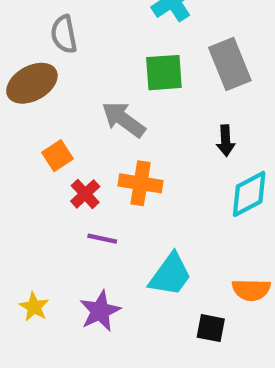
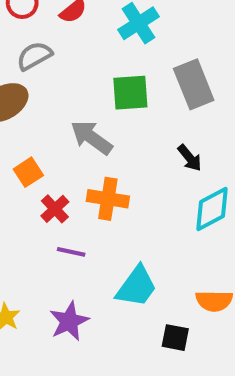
gray semicircle: (64, 34) -> (34, 56), turned 72
black arrow: (226, 141) -> (190, 158), turned -36

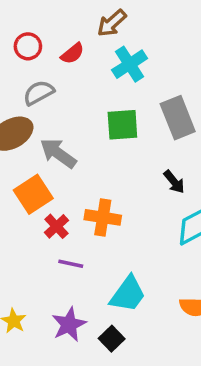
gray arrow: (92, 138) -> (58, 153), moved
orange square: (28, 172) -> (33, 194), size x1.5
black square: (175, 338) -> (112, 339), moved, turned 35

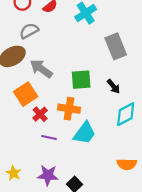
green square: (122, 125) -> (81, 80), moved
cyan trapezoid: (128, 294) -> (85, 133), moved
purple star: (69, 324) -> (48, 175), turned 30

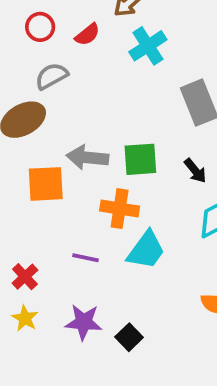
gray arrow: (41, 69) -> (87, 157), moved, turned -30
orange square: (26, 94) -> (46, 184), turned 30
red cross: (40, 114) -> (25, 277), moved

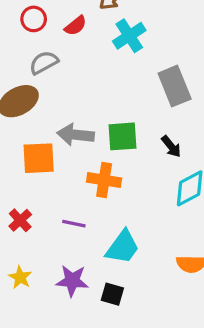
cyan trapezoid: (146, 250) -> (123, 247), moved
red cross: (25, 277) -> (20, 220), moved
black square: (129, 337) -> (112, 294), turned -30

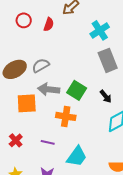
red semicircle: (76, 26) -> (49, 24), turned -32
cyan cross: (129, 36) -> (100, 30), moved
gray semicircle: (44, 63) -> (41, 65), moved
green square: (123, 136) -> (77, 90), turned 36

